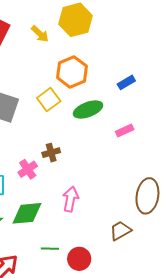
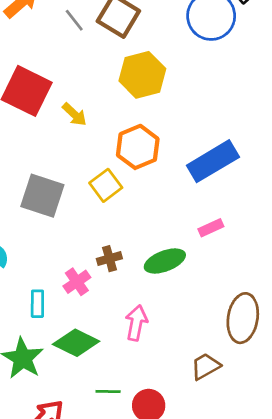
yellow arrow: (40, 34) -> (74, 114), moved
blue rectangle: (126, 82) -> (213, 161), size x2.0
green ellipse: (88, 110) -> (165, 261), moved
green diamond: (27, 213) -> (76, 343), turned 32

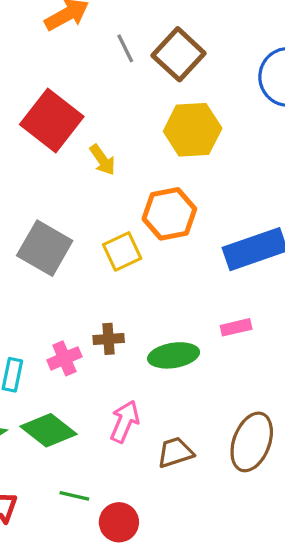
brown trapezoid: (206, 366) -> (175, 452), moved

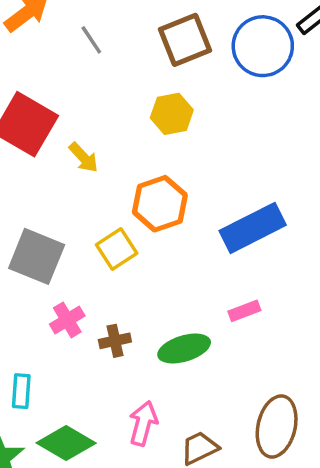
brown square: (179, 54) -> (185, 40), moved, turned 33
yellow hexagon: (193, 130) -> (172, 114), size x0.7
pink cross: (64, 358) -> (67, 320), moved

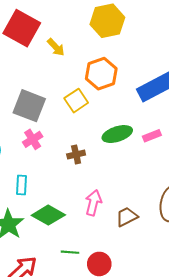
yellow hexagon: (172, 114) -> (107, 21), size x1.4
pink cross: (67, 320) -> (33, 139), moved
green ellipse: (184, 349) -> (117, 134), moved

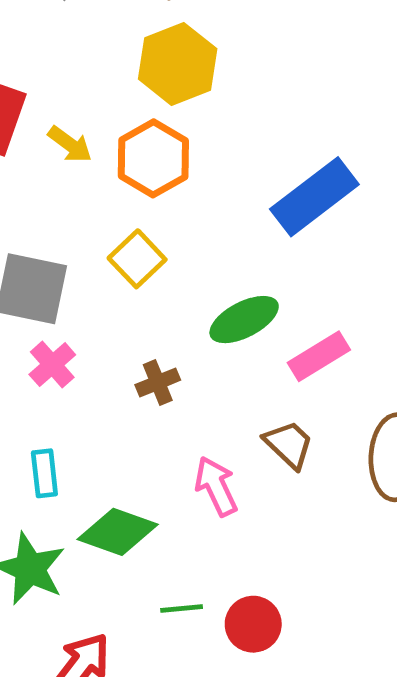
orange hexagon: (101, 74) -> (153, 158), moved
pink rectangle: (152, 136) -> (319, 356), moved, size x1.4
pink arrow: (93, 203) -> (216, 486), turned -30
brown trapezoid: (127, 217) -> (289, 444), moved, turned 80

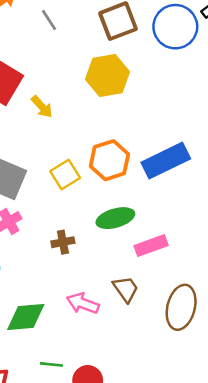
orange hexagon: (153, 158) -> (109, 160), moved
pink arrow: (216, 486) -> (83, 303), turned -56
green diamond: (118, 532) -> (26, 317), turned -36

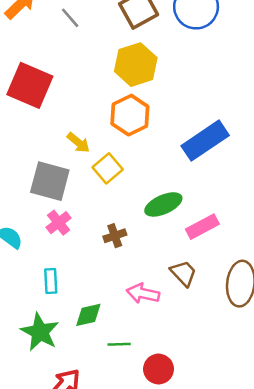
yellow arrow: (42, 107) -> (78, 143), moved
orange hexagon: (109, 160) -> (130, 115), moved
green diamond: (26, 317) -> (88, 315), size x0.7
green line: (51, 364) -> (119, 344), moved

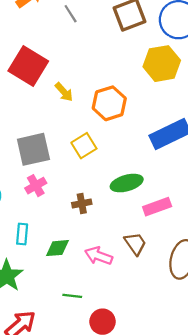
yellow hexagon: (136, 65) -> (162, 64), moved
yellow arrow: (78, 143) -> (64, 92), moved
gray square: (50, 181) -> (33, 149), turned -36
green diamond: (88, 315) -> (57, 248), moved

